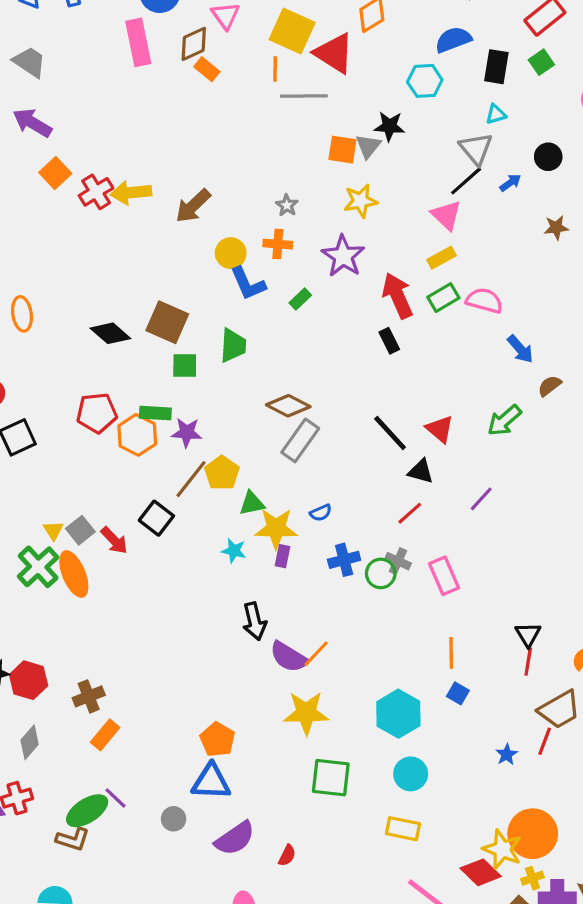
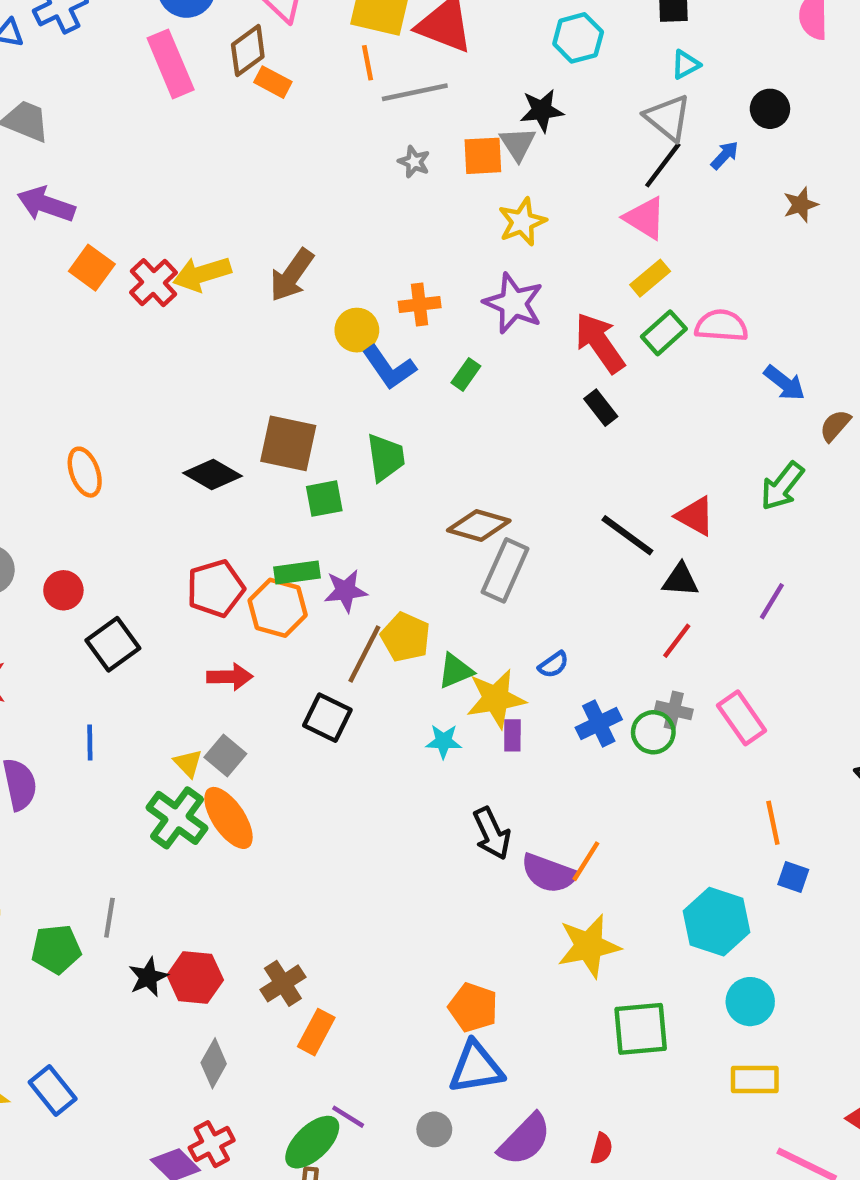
gray star: (287, 205) -> (414, 162), moved
red arrow: (114, 540) -> (230, 677), moved, turned -36

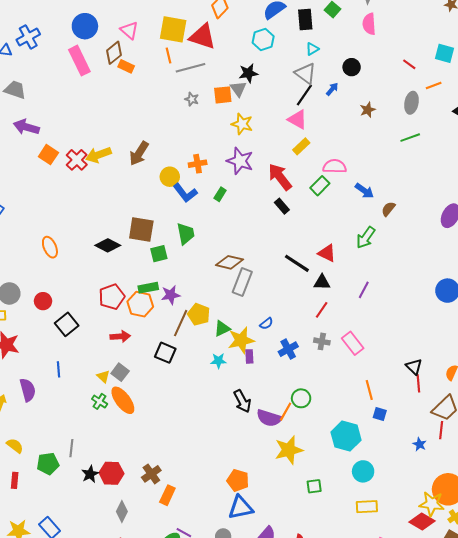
yellow star: (522, 222) -> (242, 124), turned -30
green rectangle: (664, 333) -> (320, 186), moved
green circle: (653, 732) -> (301, 398), moved
green cross: (177, 818) -> (100, 401), size x0.6
green square: (641, 1029) -> (314, 486), size x0.6

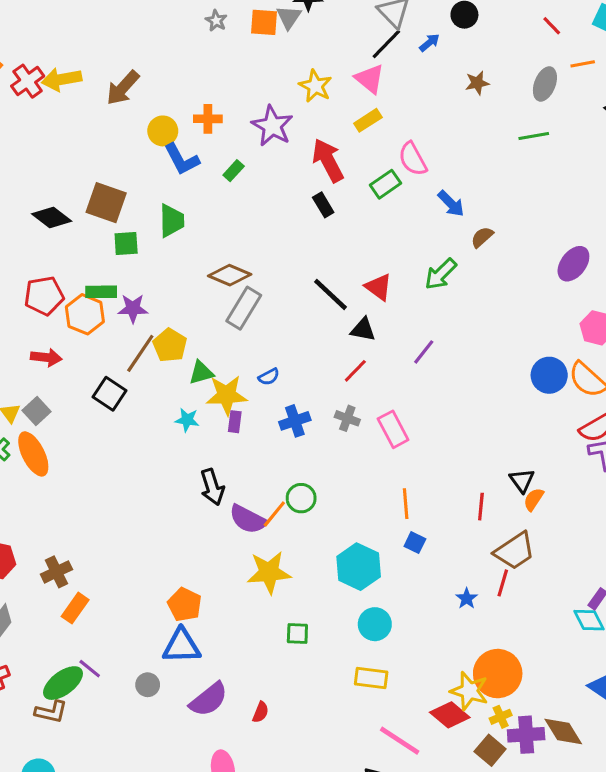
yellow star: (242, 124) -> (315, 86), moved
pink semicircle: (335, 166) -> (413, 159), turned -130
black triangle: (414, 367) -> (522, 480), moved

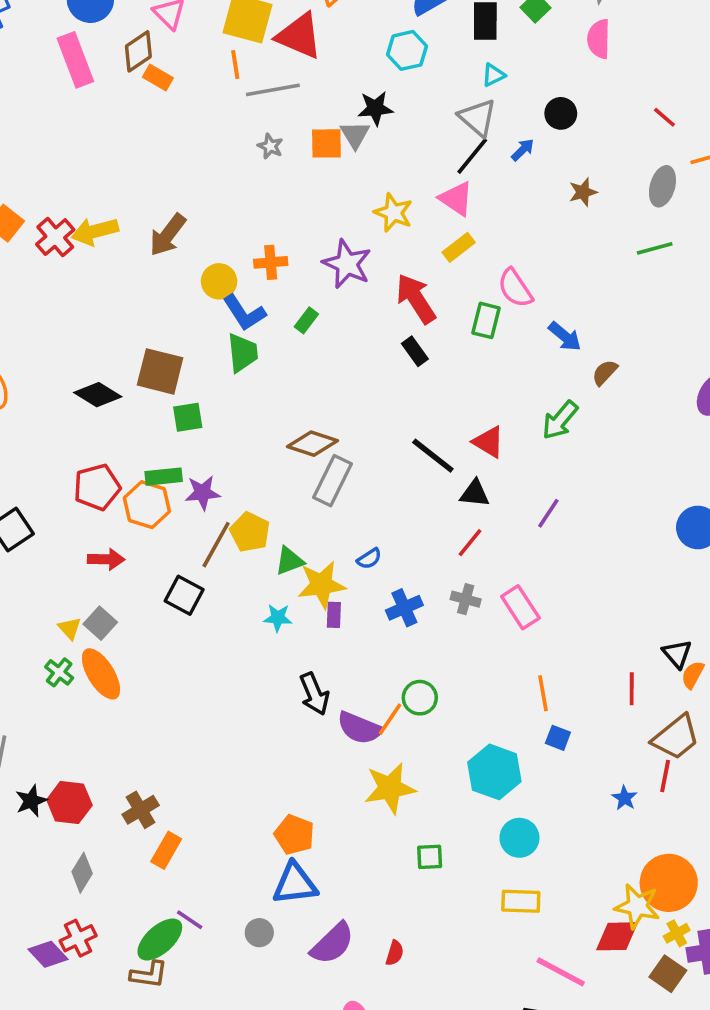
green rectangle: (386, 184) -> (486, 320), turned -36
green trapezoid: (172, 221) -> (243, 353), moved
red diamond: (450, 715) -> (617, 936), turned -36

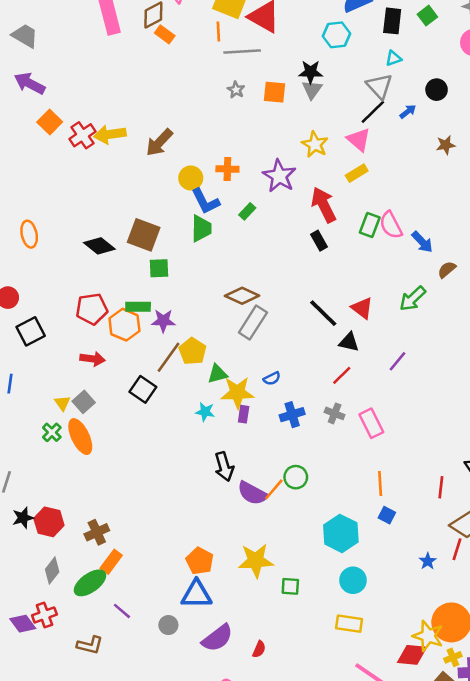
gray triangle: (355, 135) -> (312, 89), moved
pink semicircle: (515, 288) -> (391, 225), moved
yellow star: (390, 788) -> (256, 561), moved
green ellipse: (160, 940) -> (90, 583), moved

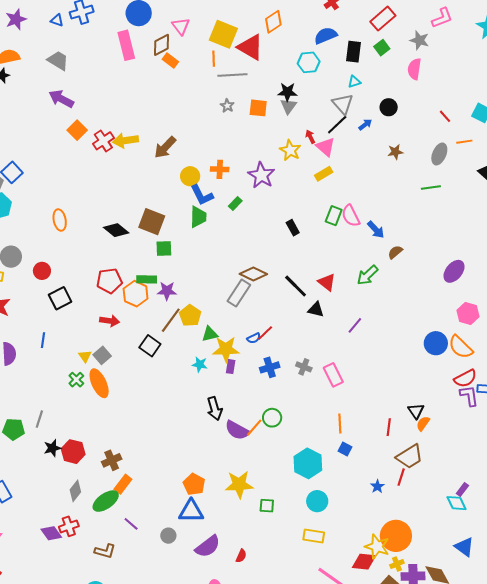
red arrow: (324, 205) -> (310, 137), moved, size x0.5
brown diamond: (242, 296) -> (253, 274), moved
red line: (342, 375) -> (265, 333), moved

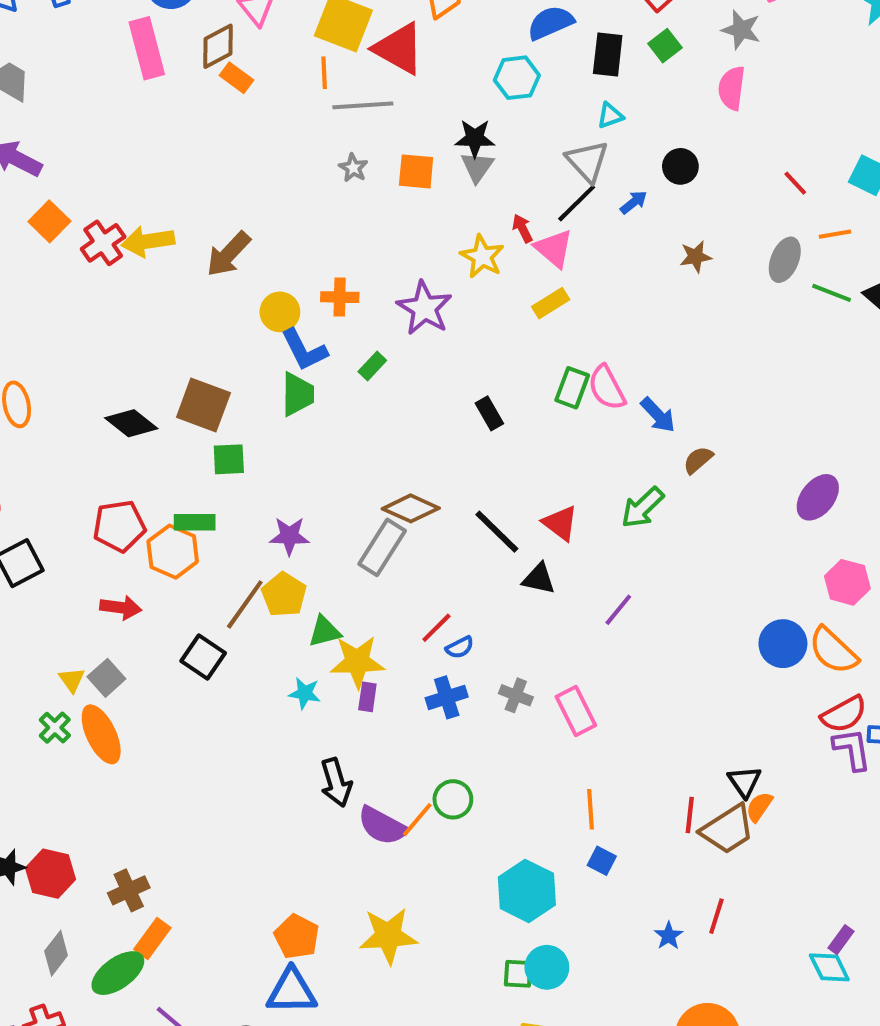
green line: (431, 187) -> (832, 293), moved, turned 30
purple star: (167, 291) -> (289, 536), moved
blue semicircle: (254, 338) -> (460, 647), moved
brown trapezoid: (410, 457) -> (728, 829), moved
green square: (267, 506) -> (518, 974), moved

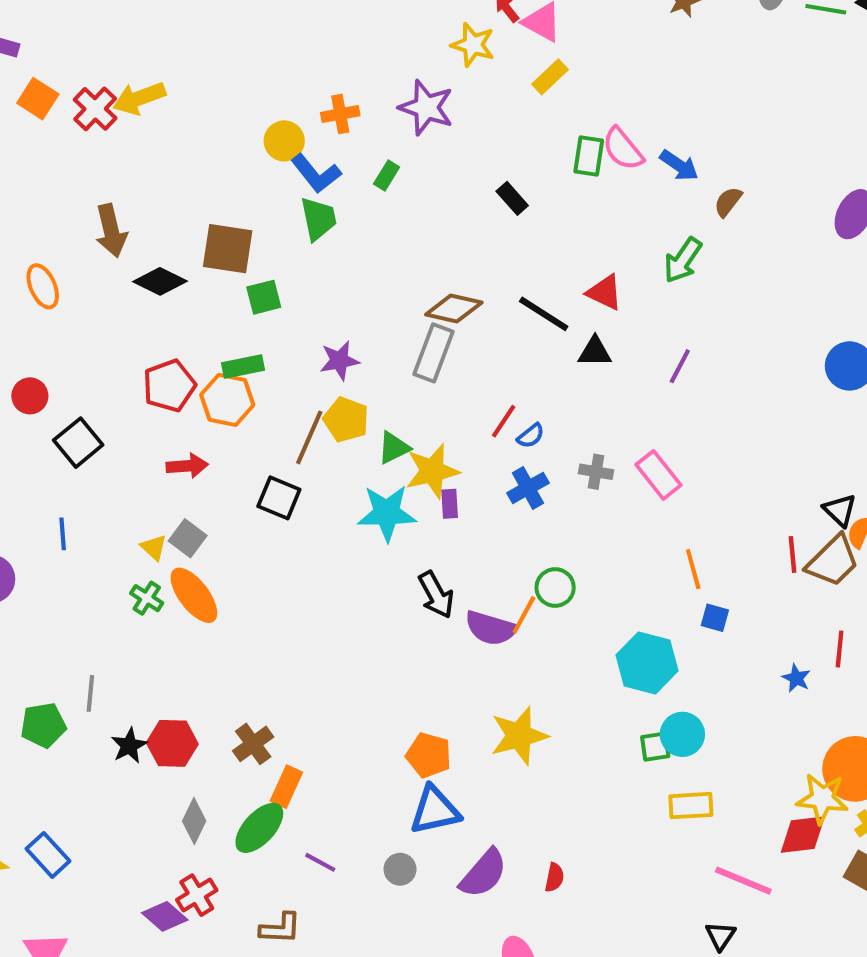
brown arrow: (228, 254) -> (111, 231), moved, turned -45
cyan star: (305, 693) -> (387, 513), size x1.8

